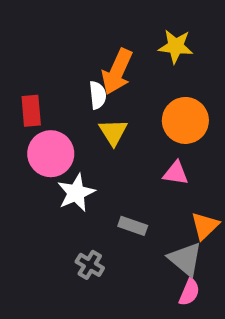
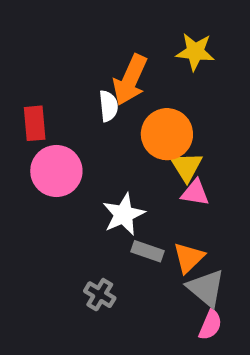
orange circle: (185, 120) -> (167, 134), moved
yellow triangle: (113, 132) -> (186, 167), moved
white star: (76, 193) -> (124, 214), moved
orange triangle: (205, 226) -> (189, 258), moved

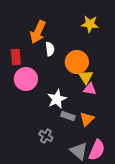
orange arrow: (130, 80) -> (38, 32), moved
gray triangle: (206, 288) -> (79, 151), moved
pink semicircle: (210, 325) -> (97, 150), size x1.5

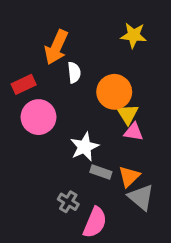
red rectangle: (16, 57) -> (24, 84), turned 70
pink semicircle: (97, 150) -> (95, 222), moved
gray triangle: (79, 151) -> (141, 197), moved

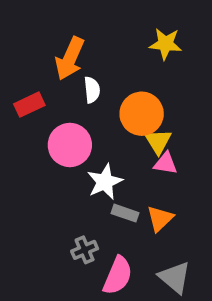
pink circle: (39, 117) -> (70, 145), moved
gray triangle: (141, 197) -> (175, 277), moved
gray cross: (68, 202) -> (85, 250), turned 36

